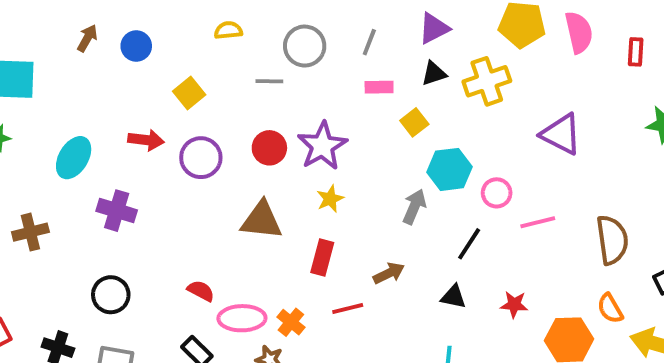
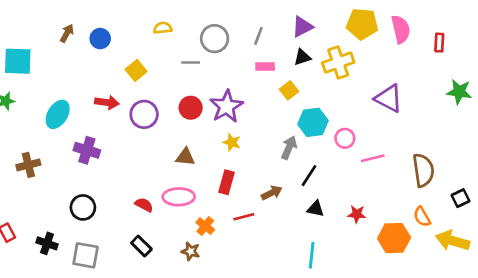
yellow star: (330, 199) -> (232, 142), turned -30
brown triangle: (262, 220) -> (185, 157), size x0.7
black line: (469, 244) -> (309, 176), moved
pink ellipse: (242, 318) -> (179, 197), moved

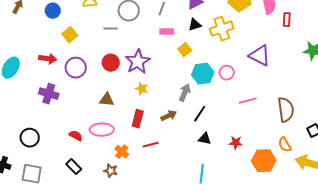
blue circle: (100, 39) -> (53, 11), moved
red rectangle: (439, 43) -> (287, 20), moved
pink circle: (345, 138) -> (227, 73), moved
purple cross: (87, 150) -> (49, 94), moved
brown arrow: (272, 193) -> (169, 116), moved

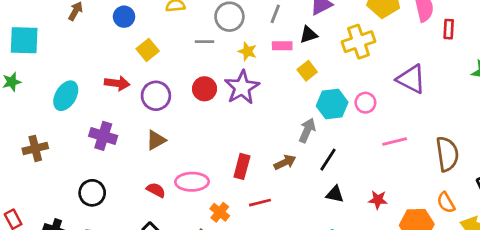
black triangle: (195, 25) -> (309, 35), moved
yellow star: (142, 89) -> (248, 51), moved
purple cross: (49, 94) -> (103, 136), moved
brown triangle: (107, 100) -> (156, 140), moved, turned -35

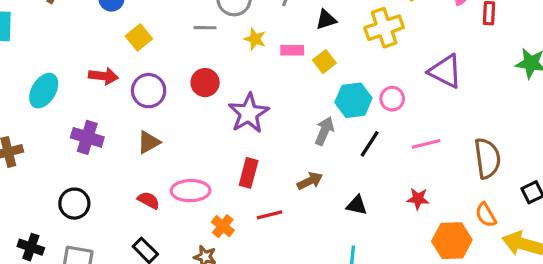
pink rectangle: (282, 46) -> (292, 50), moved
purple star: (242, 87) -> (249, 113), moved
black line: (328, 160) -> (370, 144), moved
brown arrow: (285, 162) -> (310, 181), moved
red star: (378, 200) -> (418, 199), moved

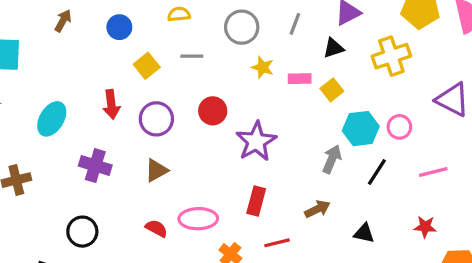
gray line: (205, 28) -> (192, 56), moved
red arrow: (103, 76) -> (111, 104), turned 76

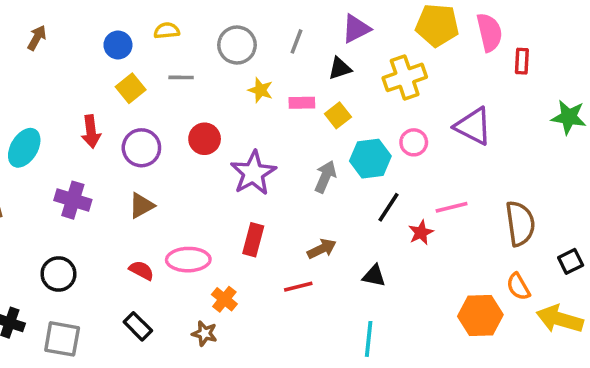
blue circle: (119, 27) -> (118, 45), moved
pink circle: (399, 127) -> (414, 142), moved
gray arrow: (332, 159) -> (325, 177), moved
red star: (425, 227) -> (421, 233), moved, turned -30
red line: (277, 243) -> (298, 287), moved

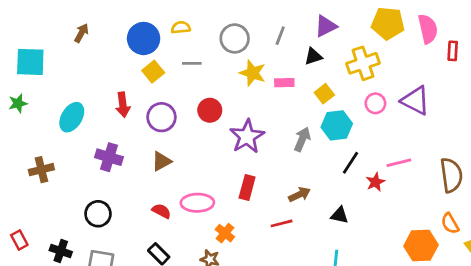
blue circle: (118, 45) -> (144, 38), size x1.5
yellow star: (260, 90) -> (253, 73), size x1.4
yellow square: (338, 115) -> (324, 94), moved
pink circle: (414, 142) -> (375, 103), moved

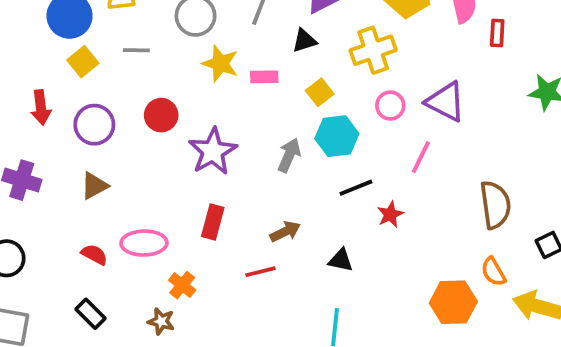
black line: (351, 163) -> (356, 188), turned 35
pink line: (399, 163) -> (421, 157), moved, turned -50

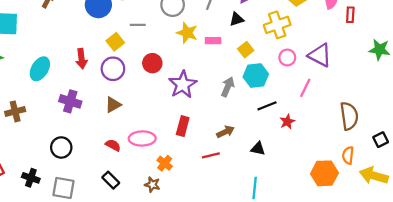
yellow square: (83, 62) -> (115, 42), moved
orange semicircle: (493, 272) -> (348, 155), turned 36

